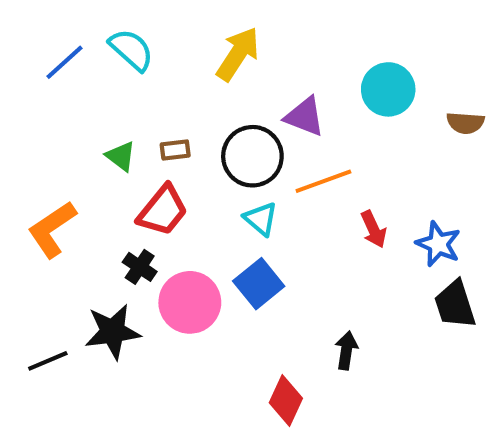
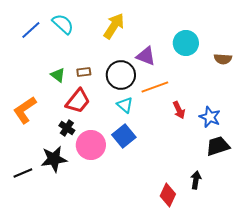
black trapezoid: (455, 304) -> (218, 146), turned 90
black arrow: (346, 350) -> (196, 180), moved
red diamond: (286, 401) -> (168, 195), moved

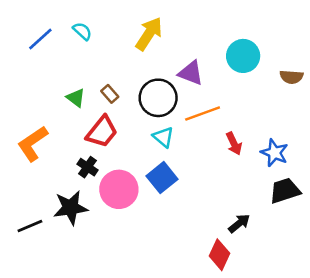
cyan semicircle: (63, 24) -> (82, 31), size x0.7
brown rectangle: (84, 72) -> (110, 94), turned 56
black arrow: (196, 180) -> (239, 223), moved, turned 42

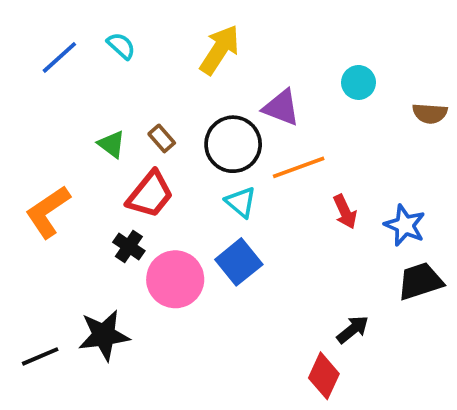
cyan circle: (243, 56) -> (358, 82), size x0.7
black star: (71, 208) -> (104, 335), moved
black line: (30, 226) -> (40, 356), moved

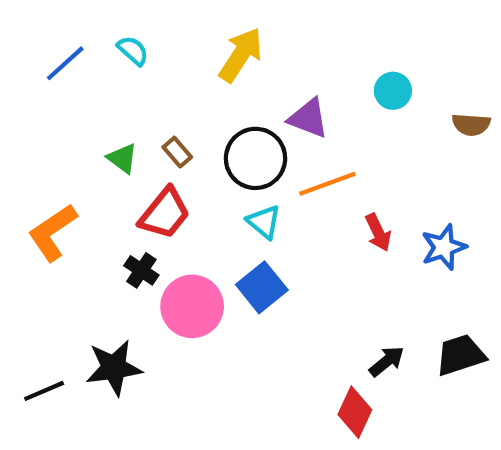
blue star: (405, 225) -> (444, 247), turned 30
black trapezoid: (420, 281) -> (461, 355), moved

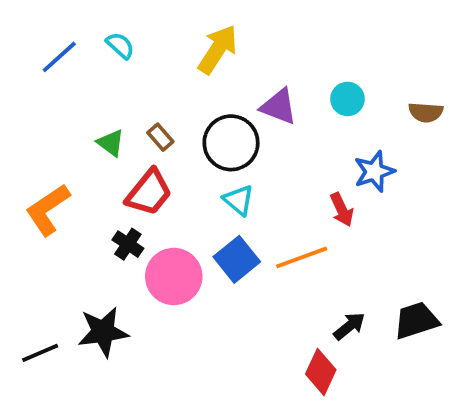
cyan circle: (393, 91) -> (347, 99), moved
orange line: (327, 184) -> (302, 257), moved
blue star: (444, 247) -> (374, 171), moved

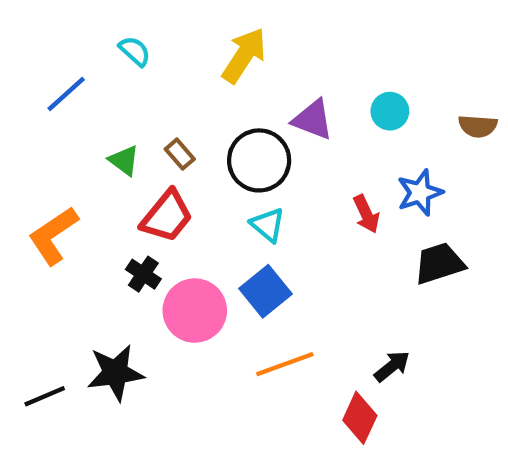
blue line: (59, 57) -> (66, 94), moved
red arrow: (342, 210) -> (366, 214), moved
orange line: (302, 257) -> (285, 364), moved
black trapezoid: (416, 320) -> (439, 263), moved

